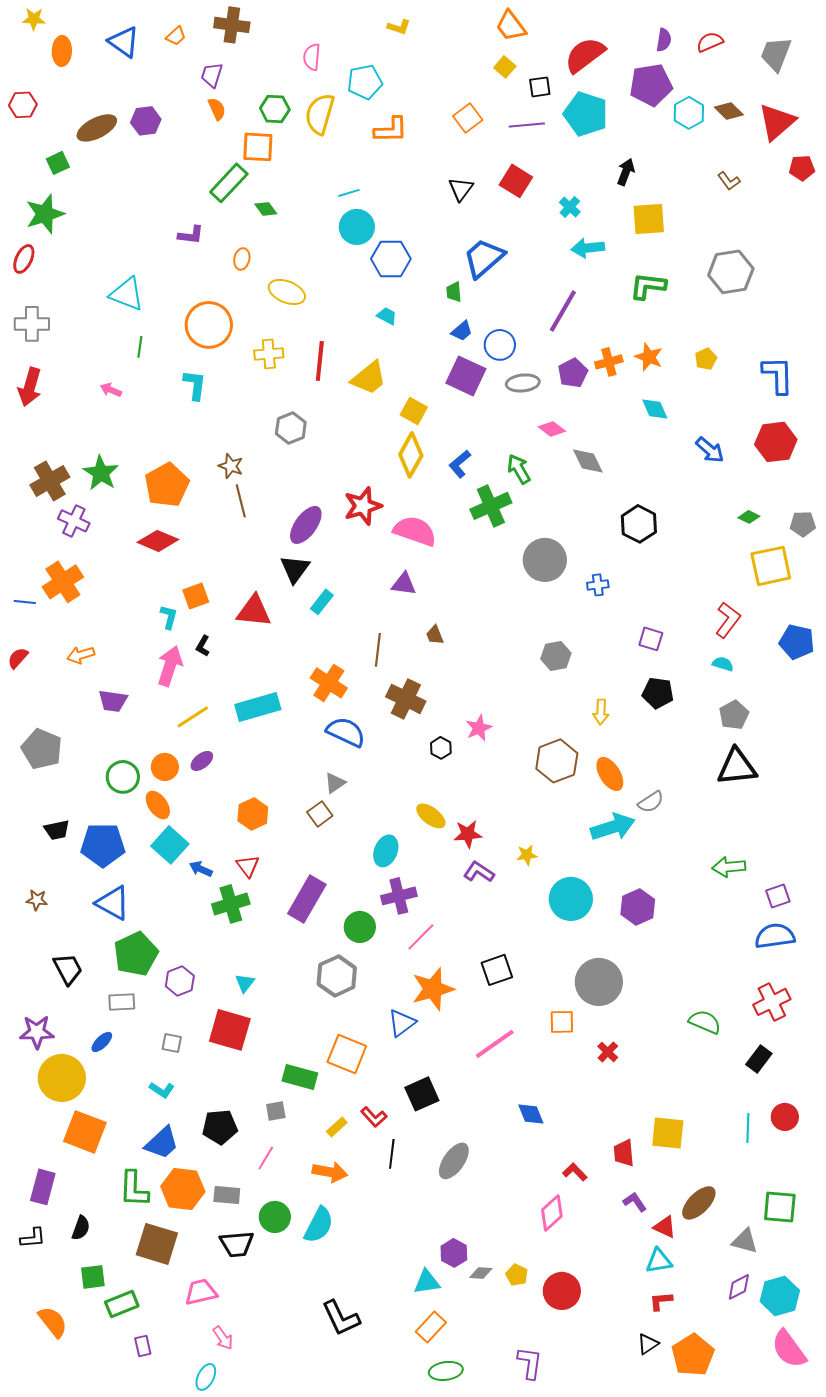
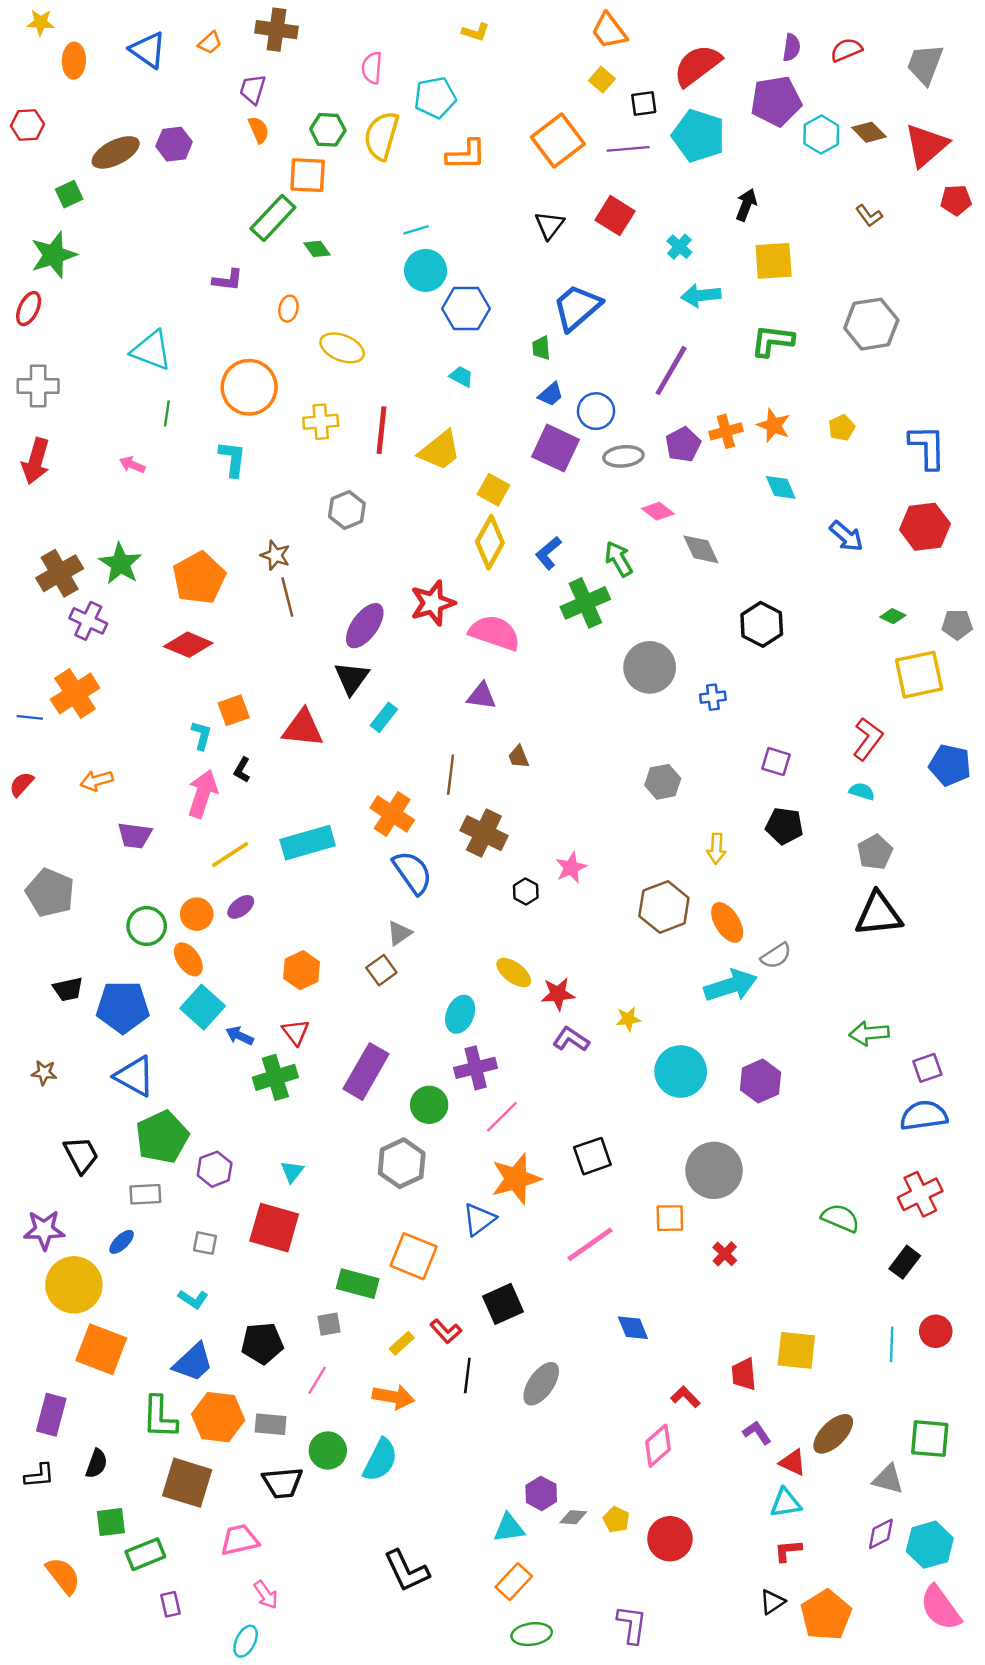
orange square: (468, 118) -> (558, 140), size x1.5
blue semicircle: (346, 732) -> (412, 872), turned 30

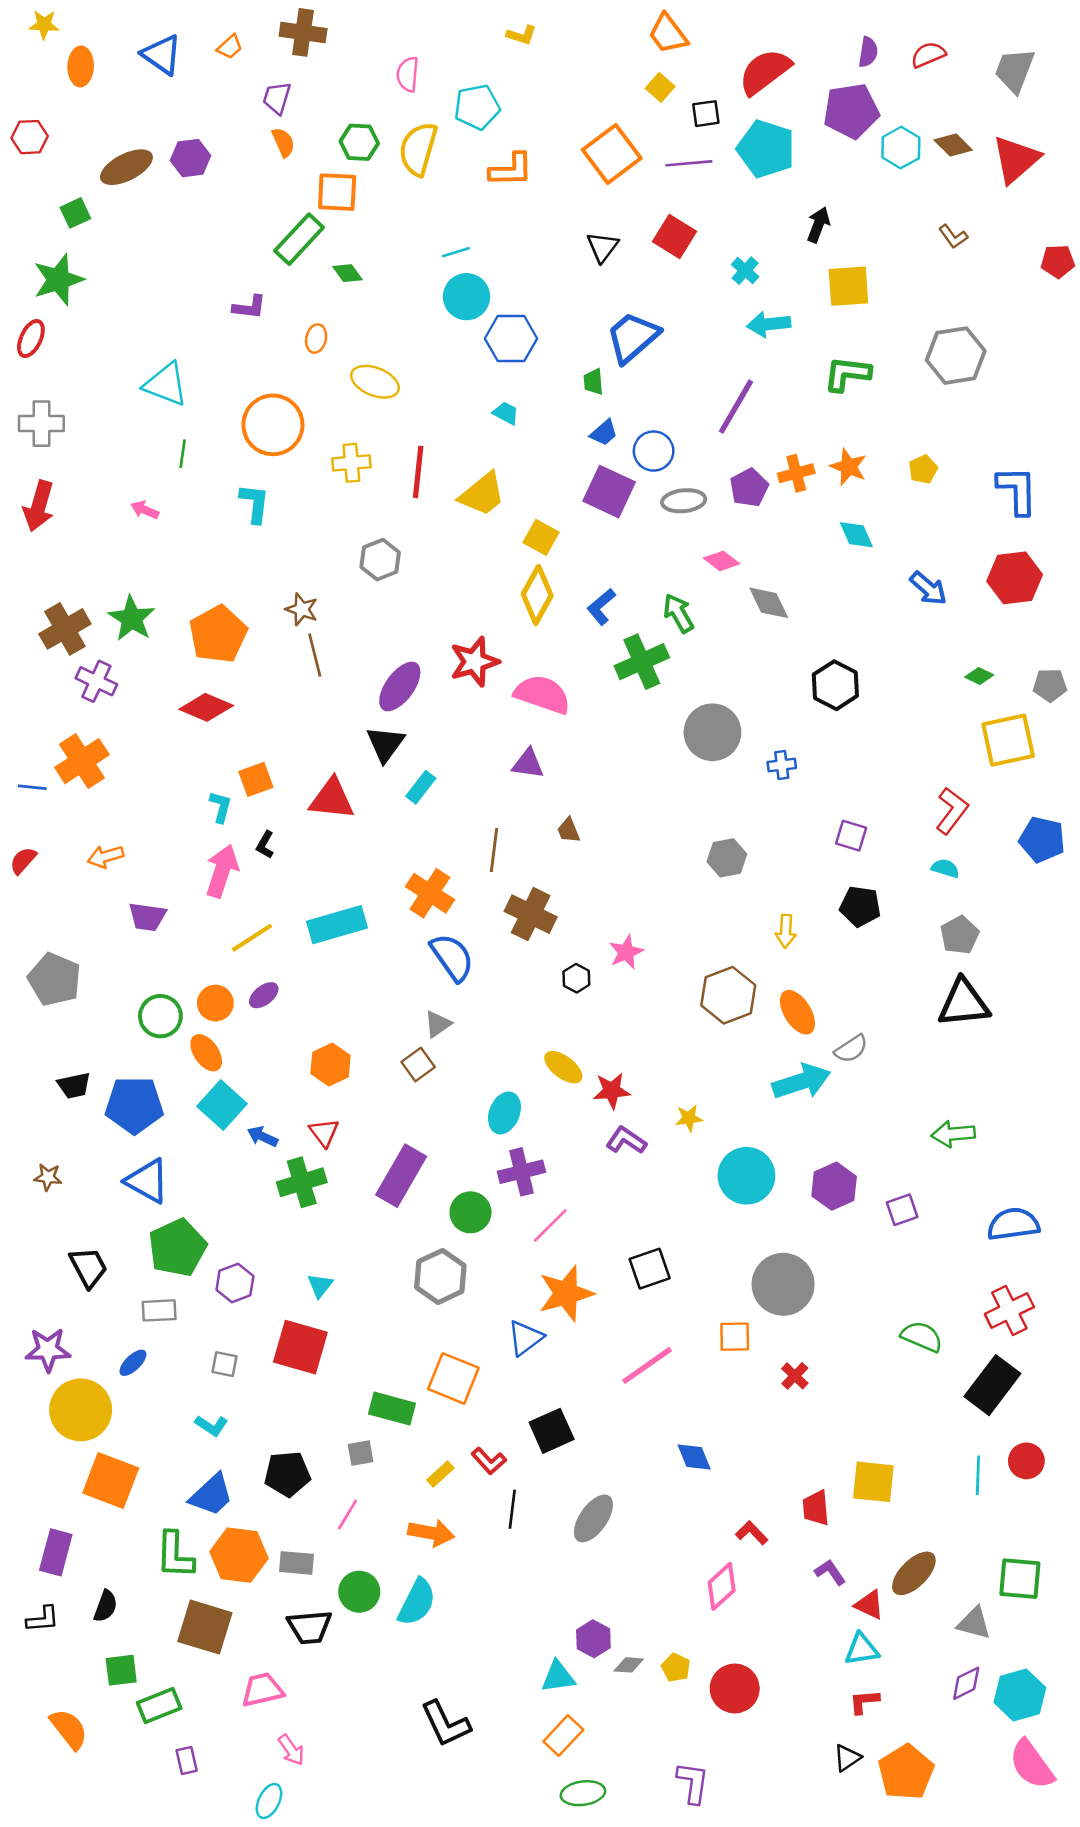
red pentagon: (956, 200) -> (1058, 261), moved
purple square: (927, 1068) -> (902, 1210), moved
black rectangle: (905, 1262) -> (992, 1385), size x1.6

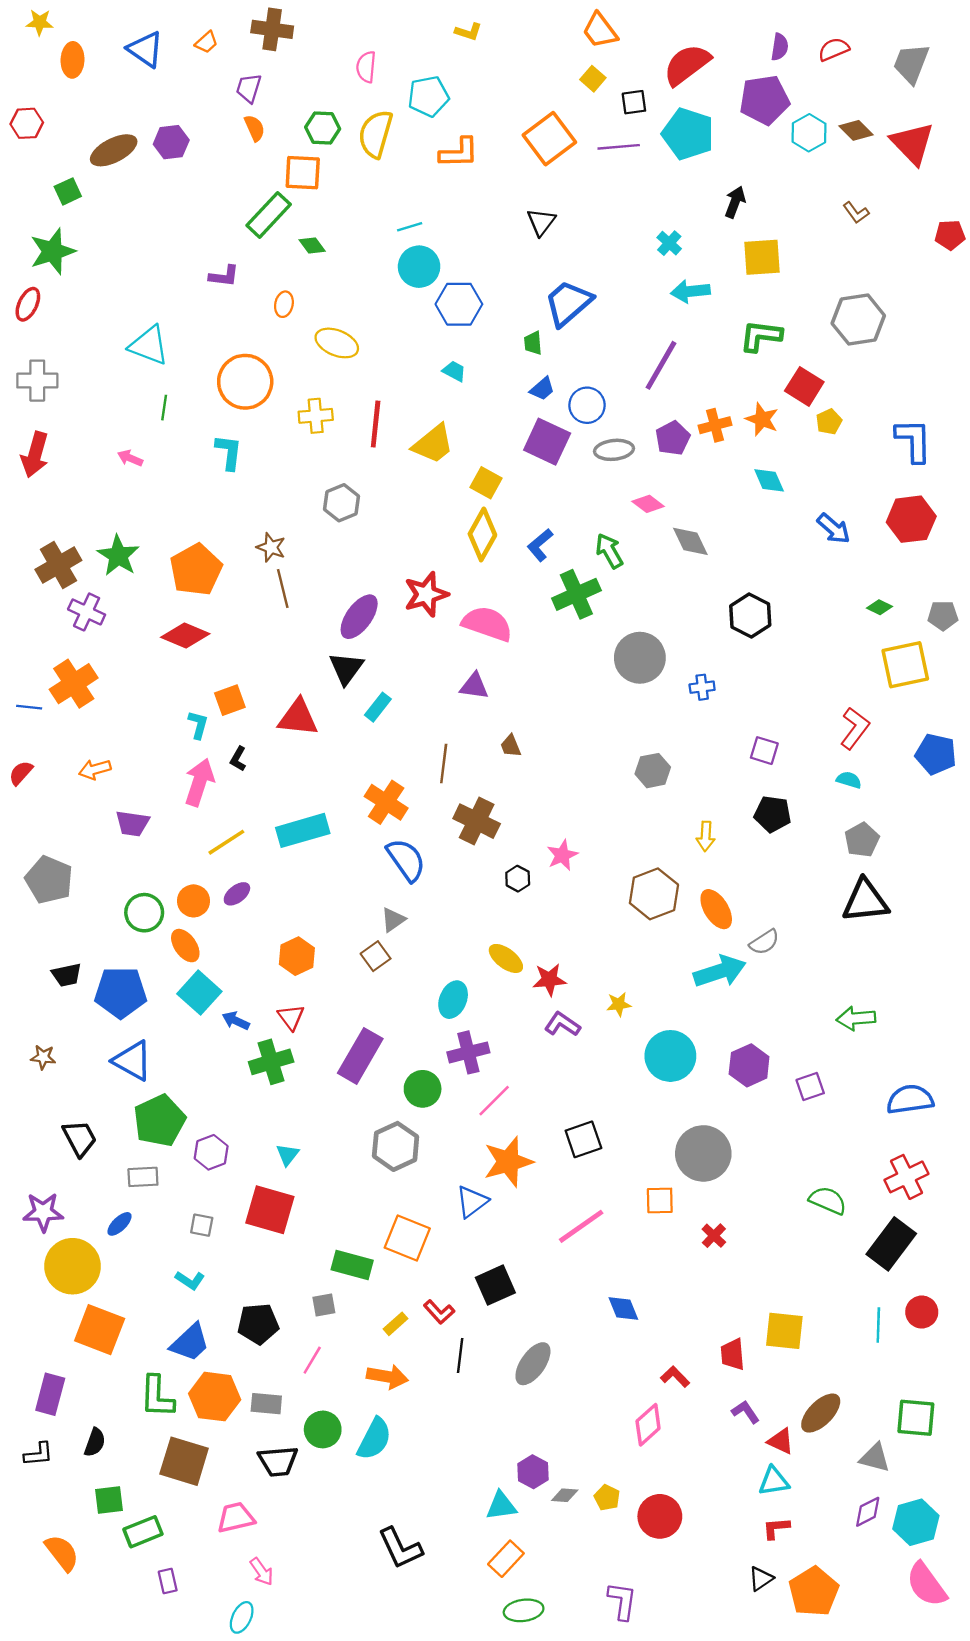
red triangle: (1016, 159) -> (912, 143), turned -33
red square: (675, 237) -> (804, 386), moved

